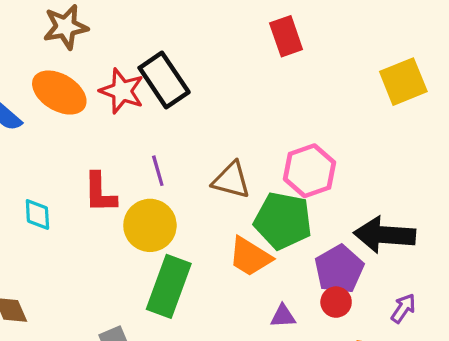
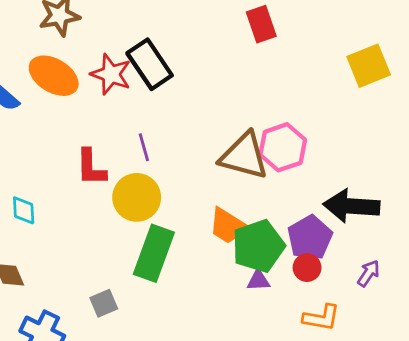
brown triangle: (231, 180) -> (244, 156), moved, size x1.4
cyan diamond: (37, 214) -> (24, 210), moved
green pentagon: (283, 221) -> (258, 246), moved, turned -30

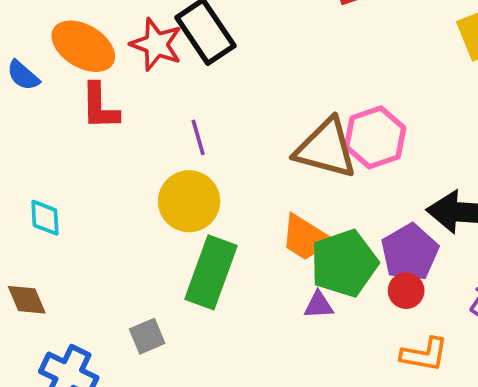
red L-shape: (91, 167) -> (100, 106), moved
purple triangle: (258, 280) -> (319, 305), moved

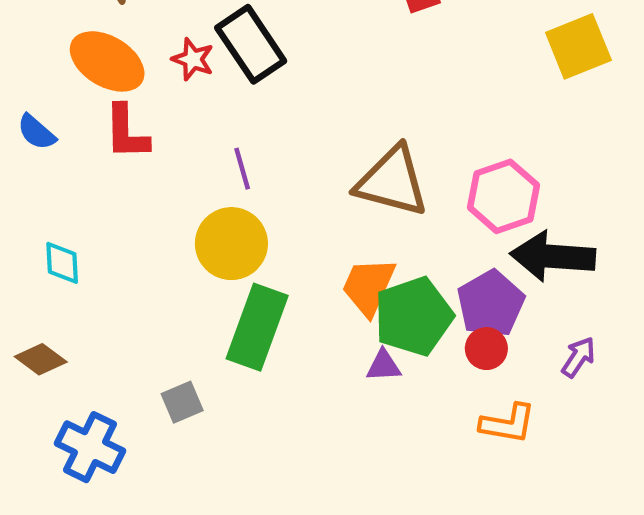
red star: (156, 44) -> (193, 59), size x0.7
blue semicircle: (23, 75) -> (36, 132), moved
pink hexagon: (375, 137) -> (503, 196), moved
orange trapezoid: (306, 238) -> (369, 286), turned 82
brown diamond: (27, 300) -> (41, 359), turned -30

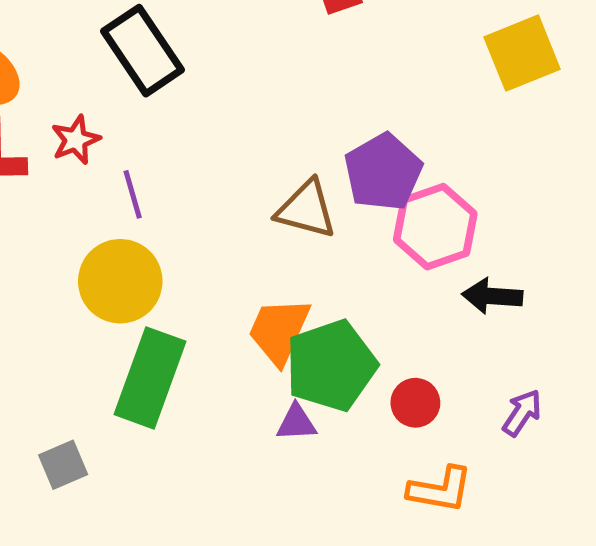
red star: (193, 59) -> (76, 140), moved, turned 30
brown triangle: (392, 181) -> (306, 209), size x0.7
black arrow: (553, 256) -> (492, 296), size x0.6
purple pentagon: (491, 304) -> (383, 172), moved

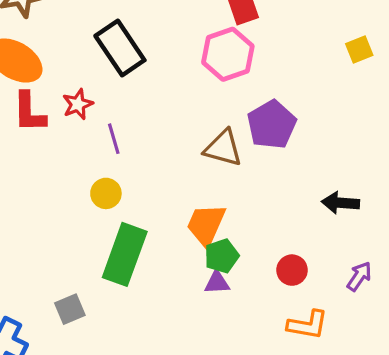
yellow square: (522, 53) -> (359, 50), size x0.6
pink hexagon: (435, 227) -> (228, 54), moved
yellow circle: (120, 281) -> (106, 193), size x0.6
green pentagon: (331, 366) -> (222, 256), moved, size x0.6

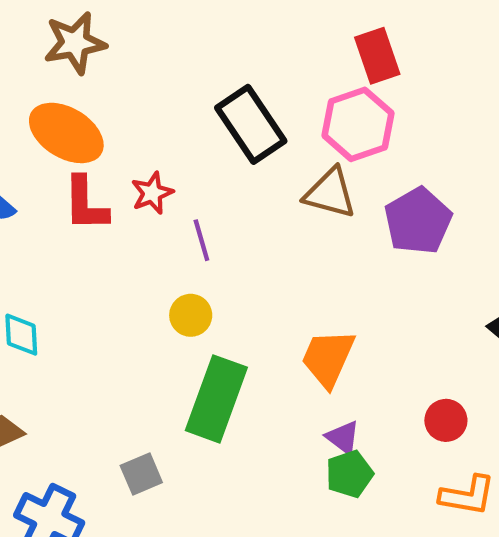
black rectangle: (120, 48) -> (251, 124), moved
brown triangle: (223, 148) -> (330, 193), moved
green pentagon: (222, 256) -> (349, 474), moved
purple triangle: (217, 283) -> (343, 438), turned 40

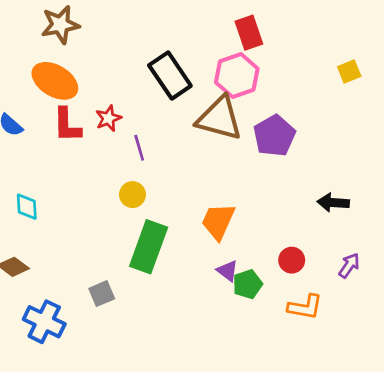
brown triangle: (330, 193) -> (219, 118), size x1.4
green pentagon: (349, 474) -> (248, 284), moved

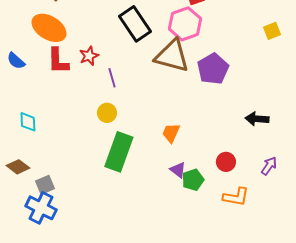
yellow square: (349, 71) -> (272, 31), moved
orange trapezoid: (218, 221) -> (171, 133), size x0.7
gray square: (102, 294) -> (45, 185), moved

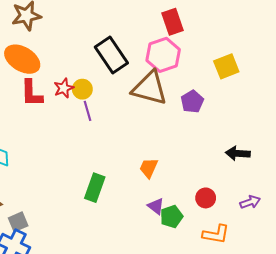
yellow square: (272, 31) -> (226, 66), moved, size x1.4
purple pentagon: (213, 69) -> (192, 102), size x0.7
yellow circle: (107, 113) -> (82, 89), moved
green rectangle: (119, 152) -> (95, 188), size x0.7
purple arrow: (269, 166) -> (250, 202), turned 36

